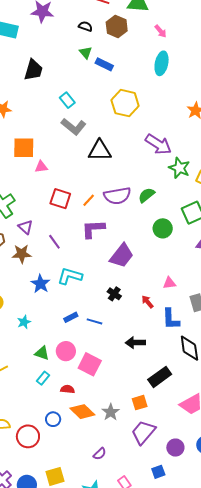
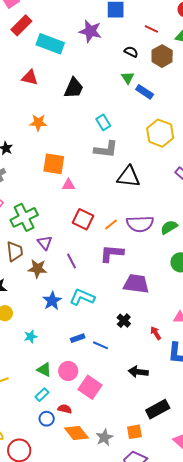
gray L-shape: (74, 127) -> (106, 149), turned -40
purple trapezoid: (122, 256) -> (136, 284), turned -128
blue circle: (53, 419) -> (47, 419), moved

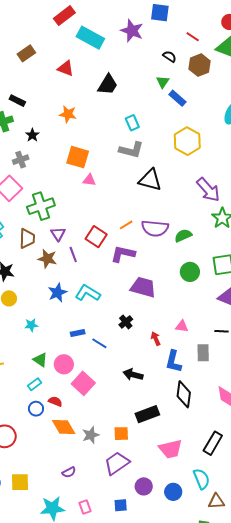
red square: (83, 219) -> (96, 237), moved
purple line: (72, 261) -> (73, 254), moved

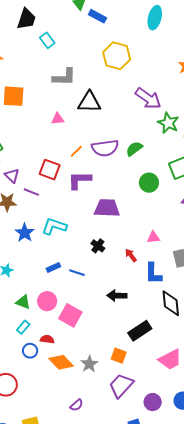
cyan rectangle: (132, 123) -> (47, 40), moved
pink triangle: (89, 180) -> (58, 119), moved
purple line: (73, 254) -> (31, 192), turned -35
orange square: (121, 434) -> (119, 356), turned 35

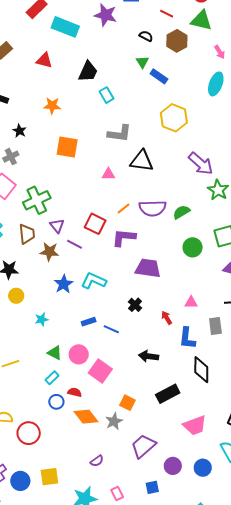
orange square: (119, 356) -> (127, 403), moved

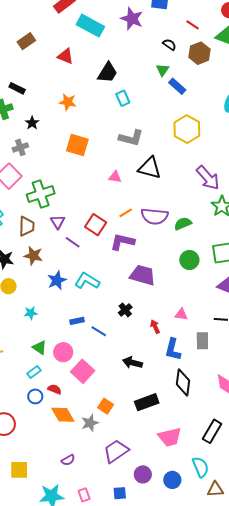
brown star: (49, 252) -> (33, 256), moved

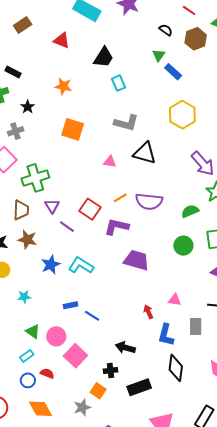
green semicircle: (183, 224) -> (190, 211), moved
black cross: (125, 310) -> (111, 370), moved, turned 32
orange diamond: (63, 415) -> (40, 409), moved

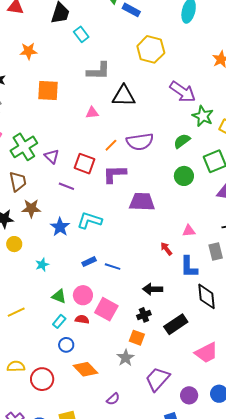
purple triangle: (52, 206) -> (52, 156), moved
red semicircle: (47, 373) -> (82, 319), moved

